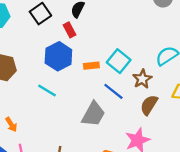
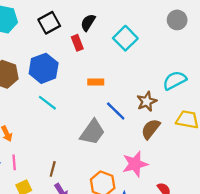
blue hexagon: (58, 56) -> (44, 68), moved
cyan square: (119, 61) -> (125, 38), moved

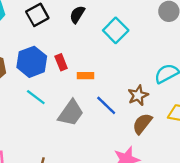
red rectangle: (77, 43) -> (61, 62), moved
gray trapezoid: (92, 132) -> (71, 113), moved

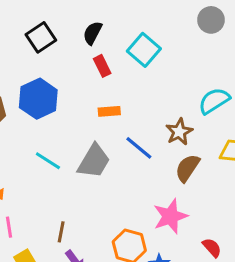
red rectangle: (61, 62) -> (102, 66), moved
cyan line: (36, 97) -> (48, 161), moved

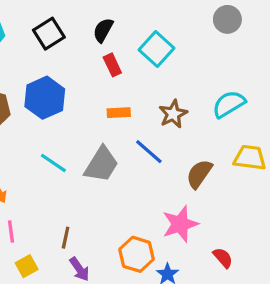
brown star: (179, 132) -> (173, 114), moved

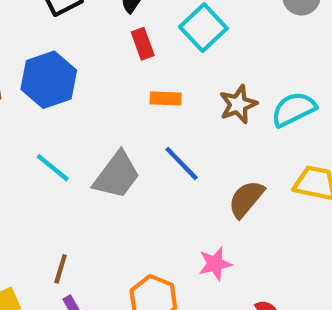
orange rectangle: (119, 113) -> (166, 98), moved
brown star: (173, 114) -> (238, 104), moved
pink star: (180, 224) -> (215, 264), size x0.7

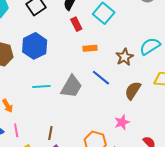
brown star: (238, 104) -> (125, 57), moved
cyan line: (53, 168) -> (41, 87), turned -36

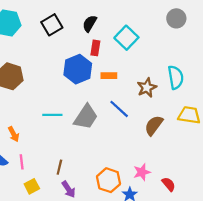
red rectangle: (76, 24) -> (95, 48), turned 32
blue hexagon: (35, 46) -> (78, 69), moved
cyan semicircle: (150, 46) -> (176, 77), turned 110
pink star: (122, 122) -> (142, 172), moved

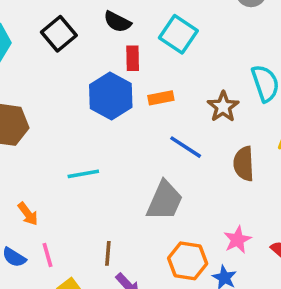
black semicircle: (90, 23) -> (117, 22), turned -84
gray trapezoid: (86, 117) -> (165, 201), moved
brown semicircle: (154, 125) -> (244, 164), turned -30

